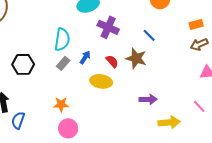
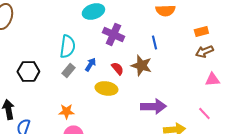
blue line: (149, 35) -> (154, 42), turned 32
purple arrow: (148, 99) -> (153, 106), size x1.4

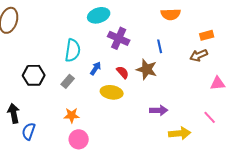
brown arrow: (204, 51) -> (199, 55), moved
gray rectangle: (68, 70) -> (68, 81), moved
purple arrow: (153, 106) -> (159, 110), size x0.7

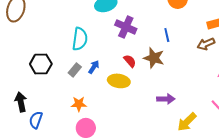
blue arrow: (96, 68) -> (94, 67), moved
yellow arrow: (180, 133) -> (187, 122), turned 140

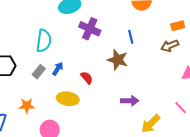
red semicircle: (130, 61) -> (87, 78), moved
yellow ellipse: (119, 81) -> (68, 99), moved
orange star: (79, 104) -> (27, 106), moved

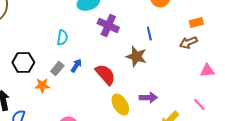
cyan semicircle: (44, 41) -> (62, 37), size x0.7
red semicircle: (87, 78) -> (105, 74), size x1.6
yellow ellipse: (68, 99) -> (120, 104), moved, turned 50
orange star: (27, 106) -> (42, 85), moved

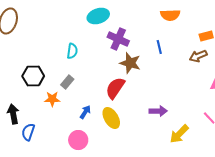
brown star: (136, 56) -> (130, 63), moved
blue arrow: (76, 65) -> (85, 112), moved
red semicircle: (105, 74) -> (115, 88), turned -105
yellow ellipse: (120, 104) -> (111, 118), moved

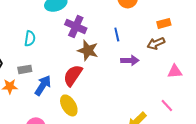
gray rectangle: (67, 82) -> (25, 69), turned 40
purple arrow: (158, 111) -> (130, 60), moved
blue arrow: (85, 112) -> (43, 85), moved, size x1.5

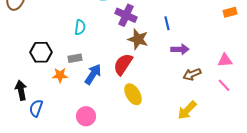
orange rectangle: (164, 23) -> (230, 12), moved
brown arrow: (156, 43) -> (192, 74), moved
yellow ellipse: (69, 105) -> (133, 94), moved
pink line: (167, 105) -> (224, 85), moved

